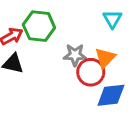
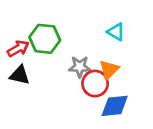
cyan triangle: (112, 19) -> (116, 32), turned -30

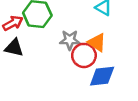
orange triangle: (109, 70) -> (97, 43), turned -42

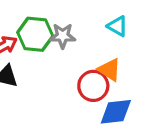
gray star: (70, 40) -> (63, 36), moved

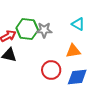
orange triangle: (109, 70) -> (73, 51), turned -42
red circle: (93, 86) -> (51, 70), moved

